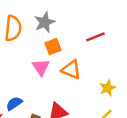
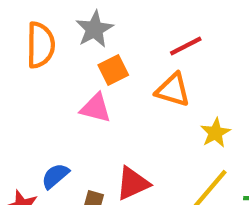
pink triangle: (41, 67) -> (96, 108), turned -36
orange triangle: (71, 70) -> (173, 90), moved

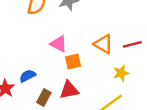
red line: (186, 46) -> (132, 44), moved
orange square: (113, 70) -> (73, 62), moved

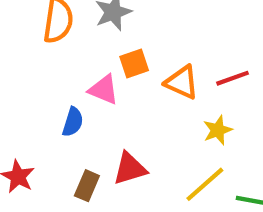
orange square: (73, 62) -> (134, 64), moved
blue semicircle: (28, 76) -> (73, 122), moved, turned 140

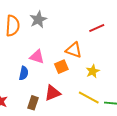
orange square: (134, 64) -> (61, 67), moved
red line: (232, 78) -> (97, 28), moved
yellow line: (205, 184) -> (89, 97), turned 75

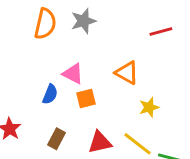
red line: (97, 28) -> (161, 32), moved
orange square: (61, 67) -> (86, 98), moved
red triangle: (53, 93) -> (100, 142), moved

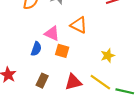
orange triangle: (127, 73) -> (79, 25), moved
orange square: (86, 98) -> (62, 51), turned 32

